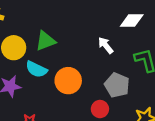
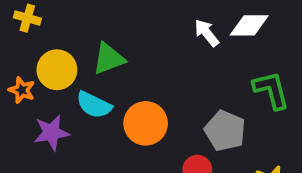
white arrow: (106, 45) -> (207, 33), moved

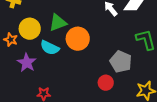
orange circle: (146, 123) -> (78, 39), moved
purple star: (51, 133) -> (27, 63), turned -30

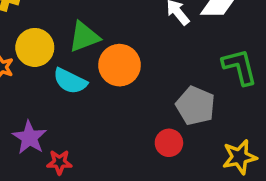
purple star: (27, 63) -> (29, 138), moved

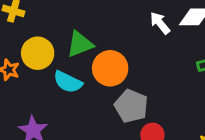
gray pentagon: (195, 106) -> (131, 106), moved

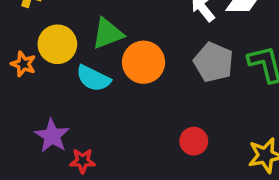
gray pentagon: (131, 106) -> (213, 62), moved

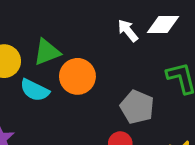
gray pentagon: (213, 62) -> (137, 107), moved

